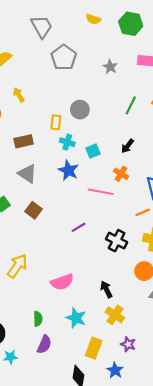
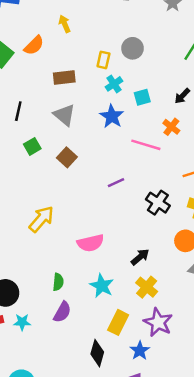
cyan cross: (67, 142) -> (114, 84), turned 32
black arrow: (106, 289) -> (140, 257), turned 70
purple star: (128, 344) -> (158, 322), size x1.6

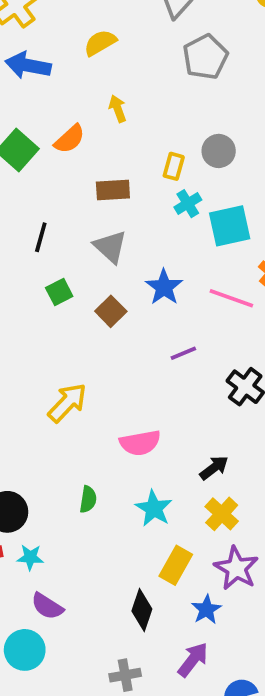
cyan square: (142, 97) -> (230, 226), size x1.6
blue star: (112, 116) -> (164, 287), moved
purple semicircle: (62, 312) -> (47, 606), moved, turned 90

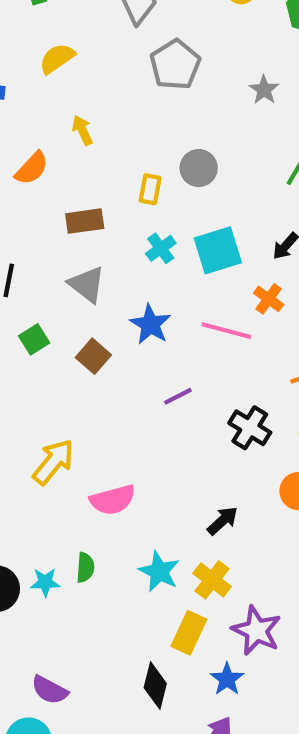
cyan cross: (188, 204) -> (161, 248), moved
pink semicircle: (140, 443) -> (113, 500), moved
yellow cross: (222, 514) -> (212, 580), moved
cyan star: (30, 557) -> (45, 582), moved

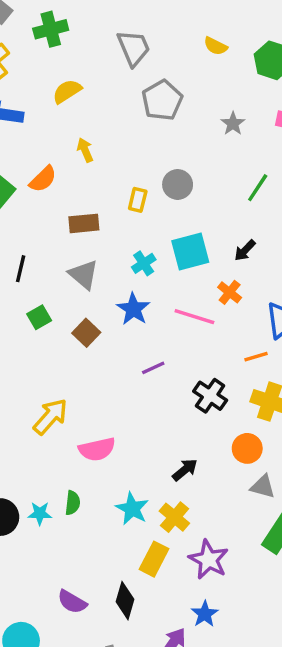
cyan cross: (161, 248) -> (144, 263), moved
blue star: (227, 679) -> (205, 614), moved
purple semicircle: (50, 690) -> (72, 602), moved

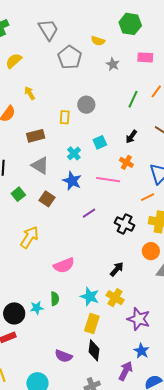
yellow semicircle: (216, 46) -> (98, 41), moved
cyan square: (190, 252) -> (100, 142), size x0.6
yellow arrow: (50, 417) -> (29, 237), moved
yellow rectangle: (154, 559) -> (92, 323), moved

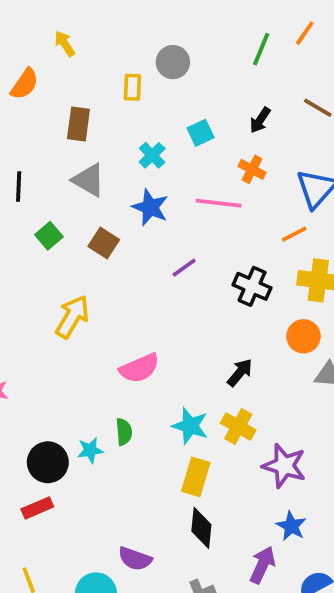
brown rectangle: (36, 136) -> (78, 124), turned -66
purple semicircle: (63, 356) -> (135, 559), moved

